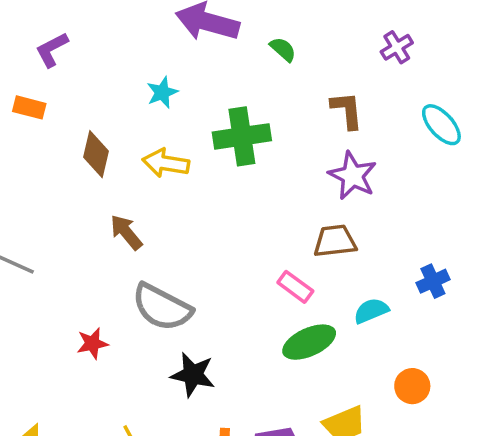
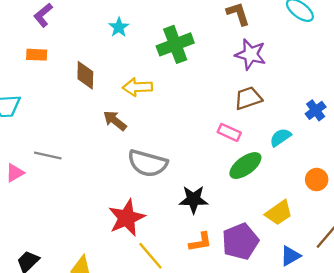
yellow arrow: (166, 163) -> (137, 87), moved
red star: (92, 343) -> (127, 218), moved, size x1.8
black star: (193, 375) -> (194, 199), moved

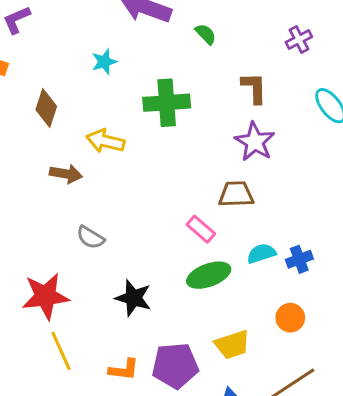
blue cross: (316, 110) -> (299, 259), moved
brown arrow: (115, 121) -> (66, 174), turned 135
gray semicircle: (148, 163) -> (90, 237), size x0.6
orange L-shape: (200, 242) -> (124, 370), moved

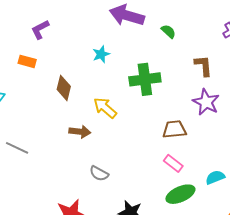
yellow arrow: (105, 141) -> (105, 108), turned 30
brown trapezoid: (236, 194) -> (174, 129), moved

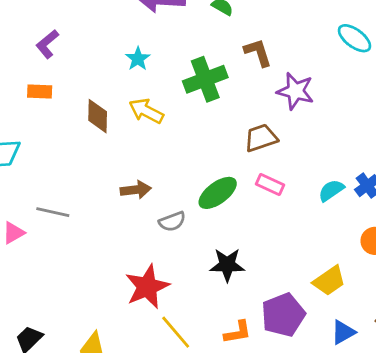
brown L-shape: (203, 66) -> (258, 53), moved
yellow arrow: (105, 108) -> (146, 111), moved
brown arrow: (80, 132) -> (136, 190), moved
gray semicircle: (99, 174) -> (172, 221), turned -36
green ellipse: (180, 194) -> (218, 193), moved

